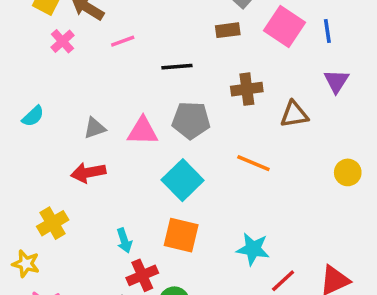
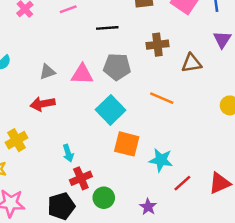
orange square: (181, 235) -> (127, 144), moved

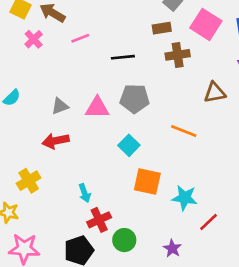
brown cross: (157, 45) -> (178, 55), moved
cyan square: (111, 110) -> (129, 145), size x0.7

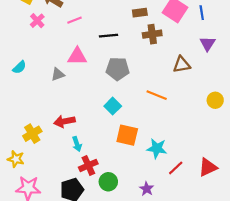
pink triangle: (97, 108) -> (77, 56), moved
red arrow: (56, 141) -> (64, 121), moved

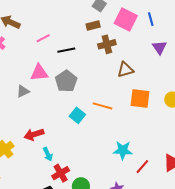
pink line: (75, 20) -> (43, 38), moved
brown triangle: (182, 65) -> (125, 70), moved
gray pentagon: (118, 69) -> (66, 81), moved, turned -30
orange line: (157, 95) -> (103, 106), moved
orange square: (127, 135) -> (140, 98), moved

